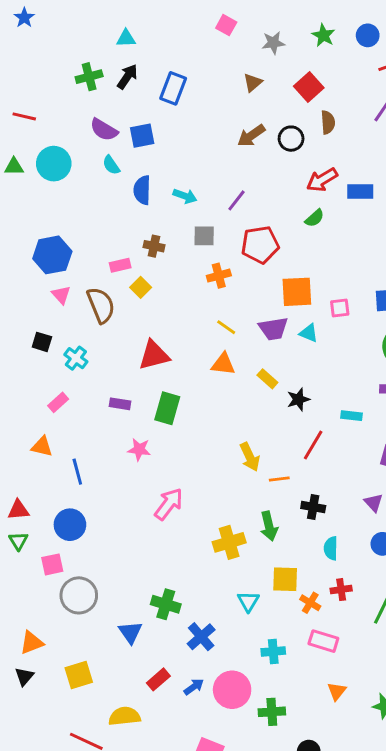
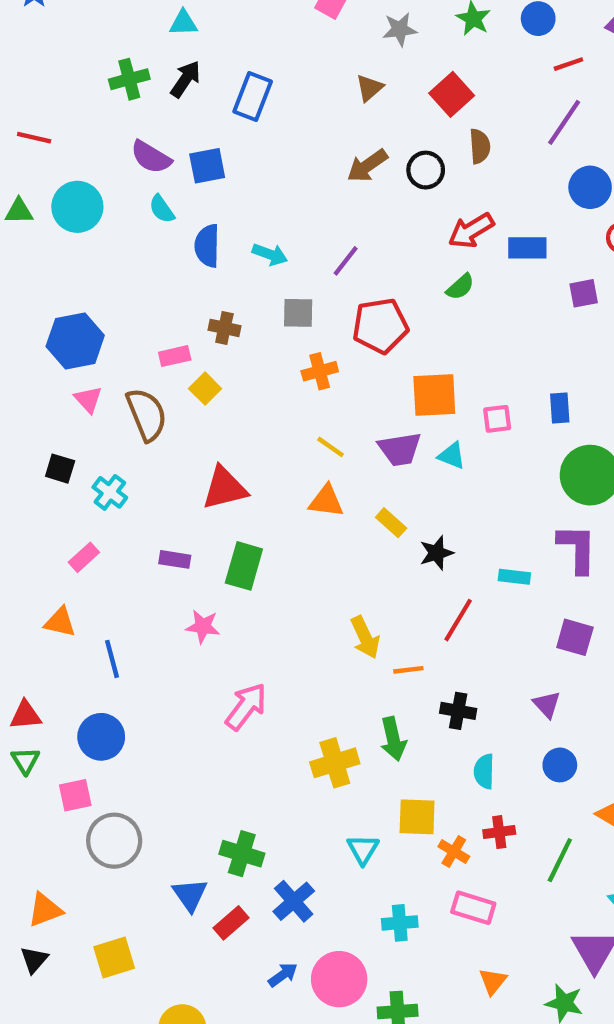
red rectangle: (158, 679) -> (231, 923), moved

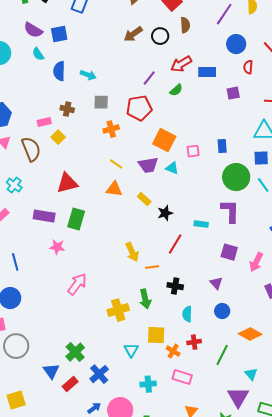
purple line: (346, 261) -> (149, 78), moved
orange square: (434, 395) -> (164, 140), turned 30
purple rectangle: (175, 559) -> (44, 216), size x1.5
green cross: (242, 854) -> (75, 352), turned 30

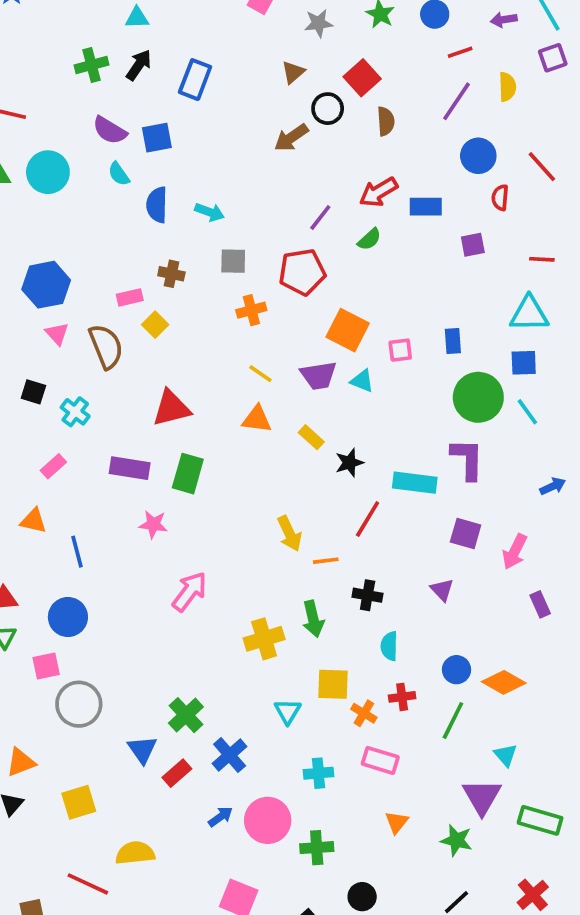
black circle: (160, 36) -> (328, 109), moved
cyan rectangle: (201, 224) -> (415, 483), size x1.6
blue circle: (222, 311) -> (457, 670), moved

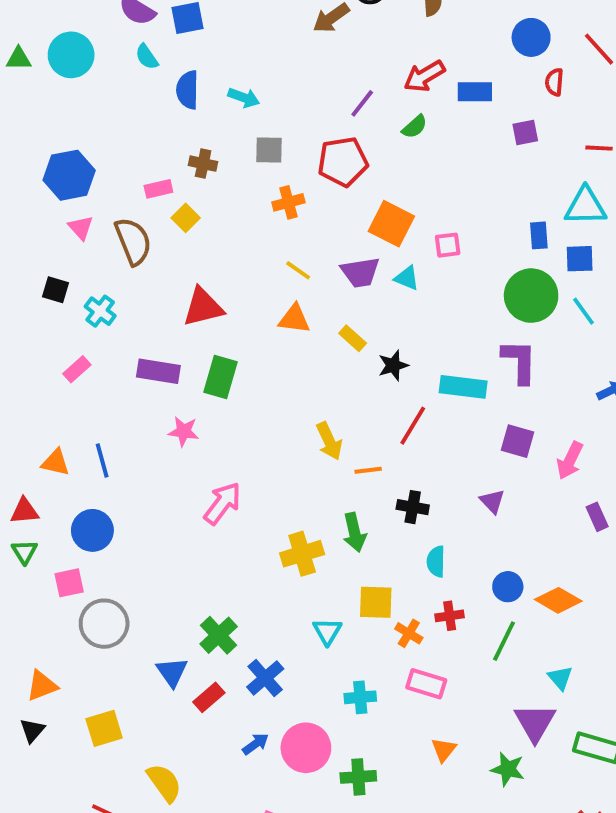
blue rectangle: (453, 341) -> (539, 235), moved
orange triangle: (33, 521) -> (56, 462), moved
yellow semicircle: (135, 853) -> (164, 783), turned 60

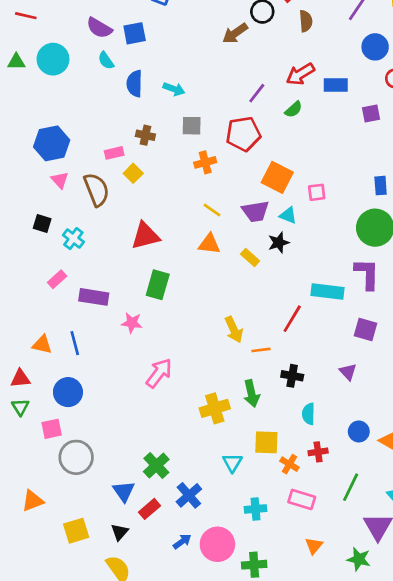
black star: (393, 365) -> (279, 243), moved
purple rectangle: (158, 371) -> (94, 297), moved
green line: (504, 641) -> (351, 487), moved
black triangle: (32, 730) -> (120, 532), moved

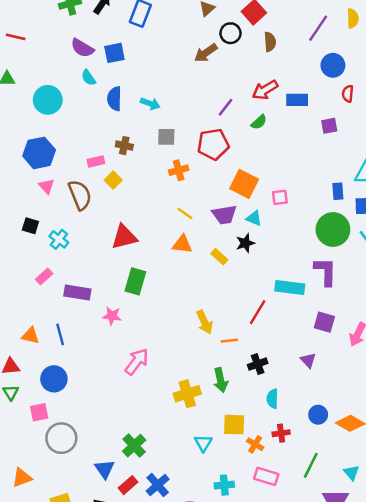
cyan circle: (53, 59) -> (48, 100), moved
black cross: (292, 376) -> (258, 364), turned -30
blue cross: (189, 495) -> (158, 485), moved

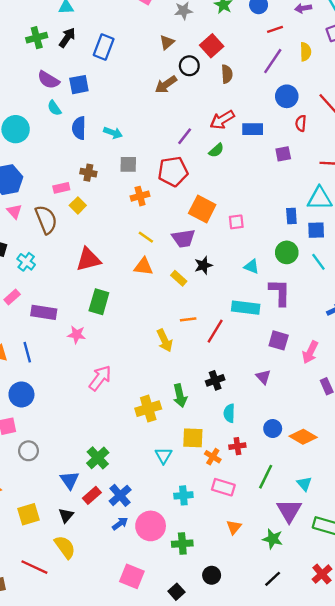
cyan triangle: (254, 218) -> (252, 267), moved
green circle: (333, 229) -> (287, 252), size x0.7
orange line: (229, 341) -> (188, 319), moved
gray circle: (61, 438) -> (28, 451), size x0.7

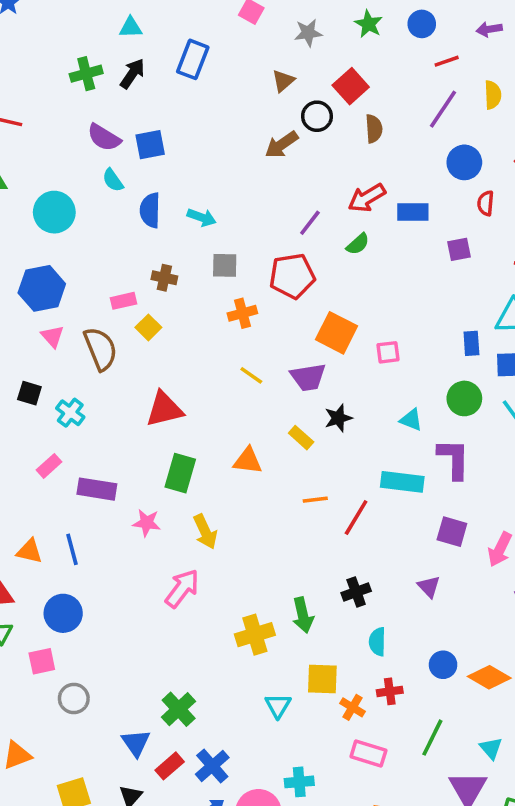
blue rectangle: (104, 47) -> (193, 59), moved
orange triangle: (144, 267) -> (248, 461), moved
yellow arrow: (165, 340) -> (205, 532), moved
cyan cross: (183, 495) -> (299, 782), moved

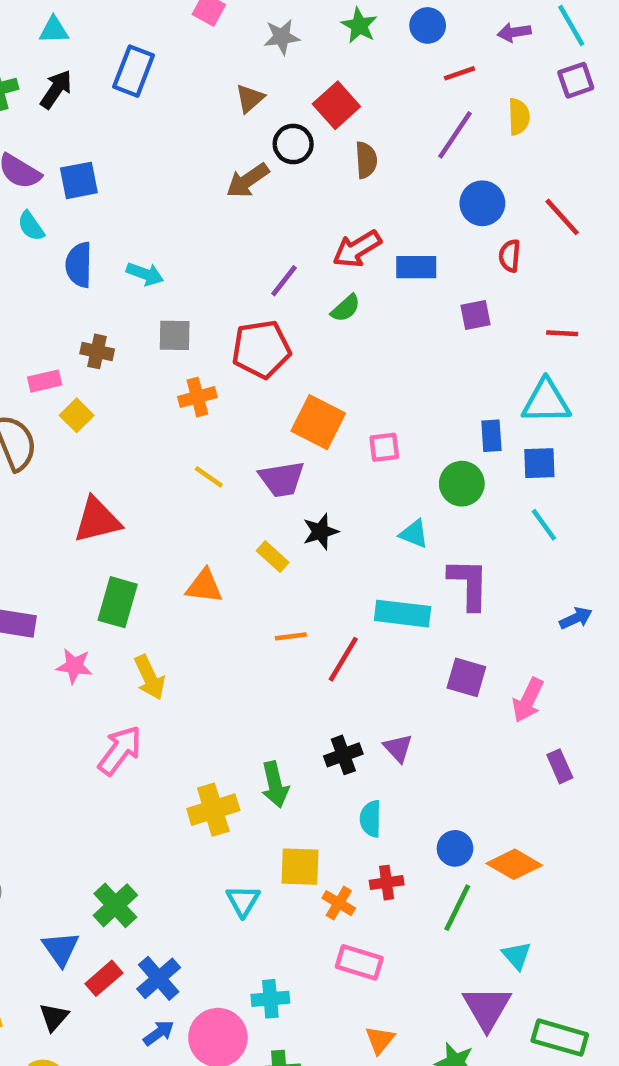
green circle: (464, 398) -> (462, 484), moved
purple triangle: (429, 587) -> (398, 748), moved
green line: (432, 738) -> (457, 908), moved

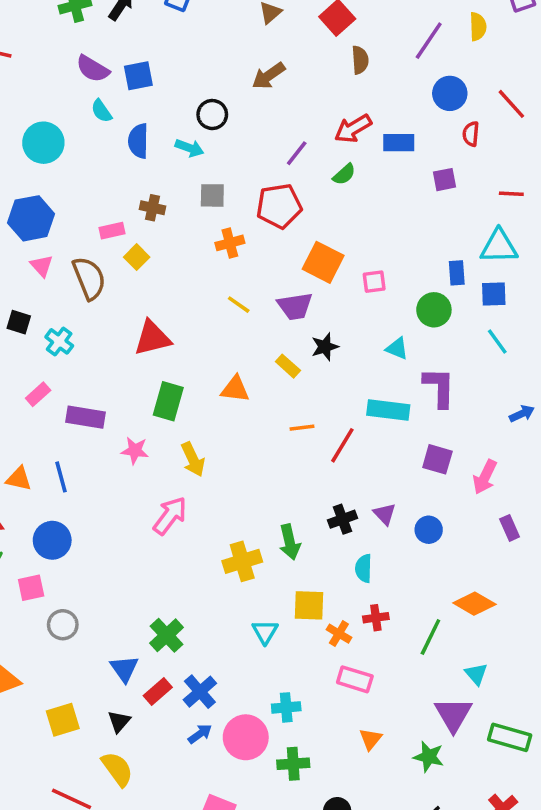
black circle: (293, 144) -> (212, 115), moved
blue circle: (455, 848) -> (429, 530), moved

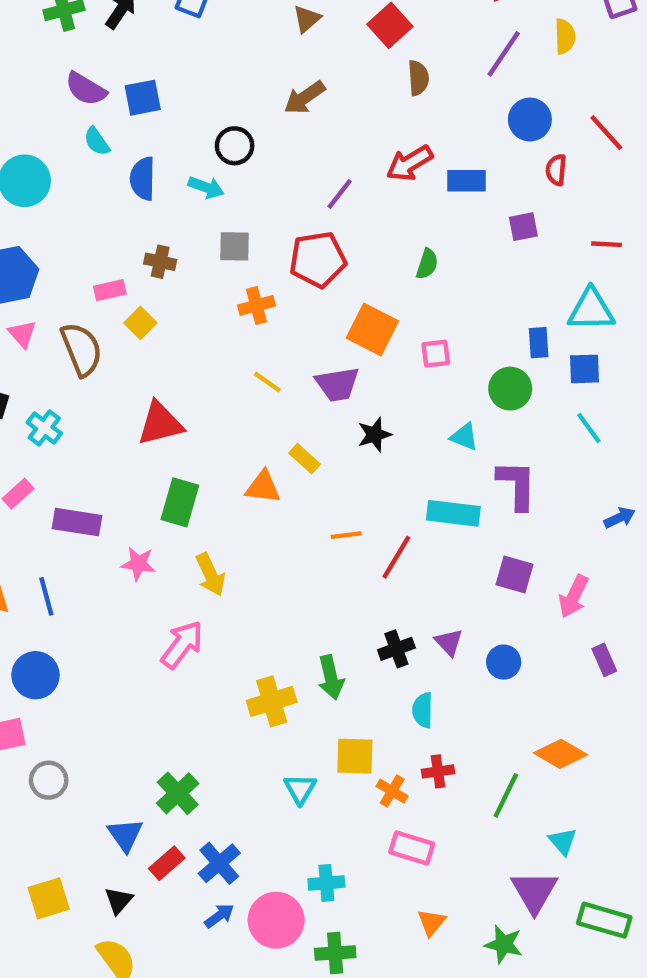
green semicircle: (344, 174) -> (427, 264), moved, turned -30
yellow rectangle: (288, 366) -> (305, 459), moved

